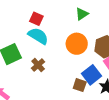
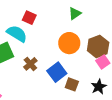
cyan semicircle: (38, 36) -> (17, 34), moved
blue square: (91, 75) -> (57, 72), moved

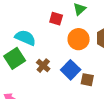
red square: (29, 18) -> (56, 19), moved

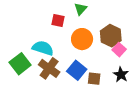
cyan semicircle: (25, 38) -> (43, 48), moved
brown cross: (43, 66) -> (49, 68), size x1.5

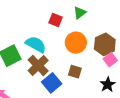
blue square: (77, 70) -> (52, 83), moved
brown square: (94, 79) -> (75, 72), moved

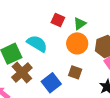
green triangle: (80, 13) -> (80, 24), moved
brown cross: (38, 65) -> (22, 73), moved

